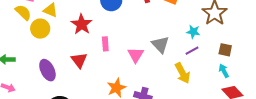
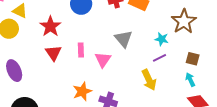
pink rectangle: (105, 44) -> (81, 50), moved
gray triangle: (160, 45) -> (123, 39), moved
red triangle: (79, 60) -> (53, 53), moved

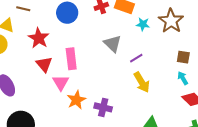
cyan star: (162, 39) -> (143, 24), moved
pink rectangle: (81, 50) -> (71, 59), size x1.5
purple line: (159, 58) -> (136, 58), moved
pink triangle: (103, 60) -> (61, 83), moved

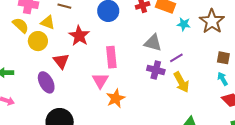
gray triangle: (113, 44) -> (153, 43), turned -30
red triangle: (44, 64) -> (61, 61), moved
purple cross: (103, 107) -> (156, 70), moved

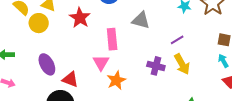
gray triangle: (153, 43) -> (141, 20), moved
red triangle: (61, 61) -> (70, 79), moved, turned -30
purple cross: (156, 70) -> (156, 66), moved

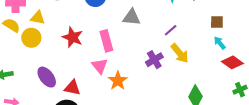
red star: (80, 18) -> (73, 37), moved
purple cross: (156, 66) -> (154, 60), turned -36

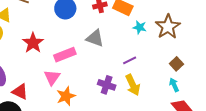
brown square: (217, 22) -> (176, 64), turned 32
pink rectangle: (106, 41) -> (65, 55), turned 70
purple cross: (154, 60) -> (107, 85), turned 36

